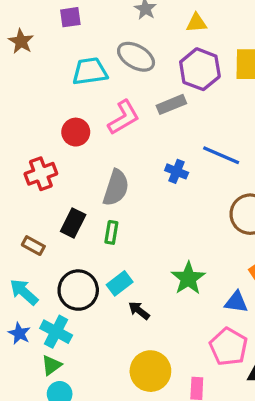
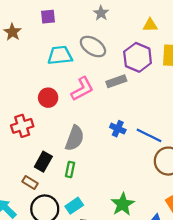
yellow triangle: (196, 23) -> (150, 25), moved
blue line: (221, 155) -> (149, 135), moved
brown rectangle: (33, 246) -> (30, 182), moved

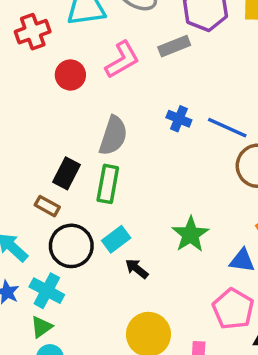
red cross: (22, 126) -> (33, 32), moved
green rectangle: (70, 169) -> (108, 184), size x1.5

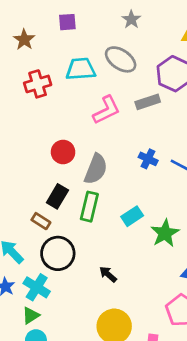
red circle: (70, 75) -> (63, 152), moved
green star: (190, 234) -> (165, 233), moved
cyan rectangle: (116, 239) -> (132, 216), moved

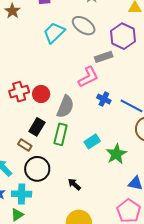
cyan trapezoid: (81, 69) -> (54, 33), turned -40
red cross: (38, 84) -> (19, 92), moved
pink L-shape: (106, 110) -> (88, 77), moved
cyan cross: (37, 287) -> (22, 194), turned -30

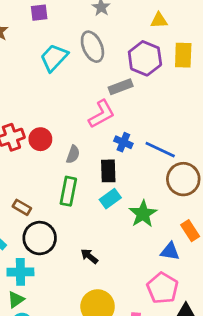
gray ellipse: (84, 26) -> (92, 47), turned 35
gray semicircle: (65, 107) -> (73, 154), size x0.6
black rectangle: (37, 127) -> (108, 171), moved, turned -30

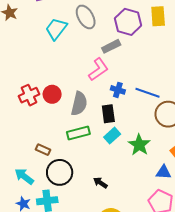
gray semicircle: (73, 154) -> (79, 104), size x1.6
green rectangle: (68, 191) -> (78, 133), turned 70

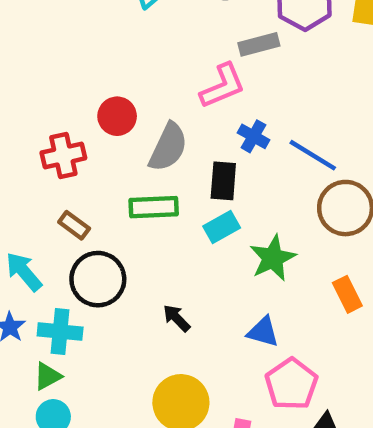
red cross: (29, 95) -> (63, 155), moved
blue triangle: (163, 172) -> (263, 332), moved

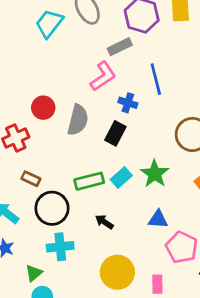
blue line: (313, 155) -> (156, 79), moved, turned 56
black rectangle: (223, 181) -> (115, 133), turned 35
green rectangle: (154, 207) -> (89, 181), moved
cyan rectangle: (222, 227) -> (121, 177), moved
cyan cross: (60, 332) -> (60, 247), moved

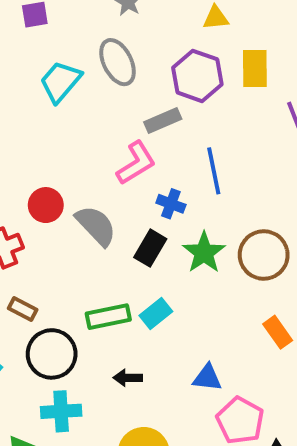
gray semicircle: (78, 120) -> (96, 226), turned -60
green star: (155, 174) -> (204, 253), moved
black arrow: (104, 222) -> (128, 378), turned -36

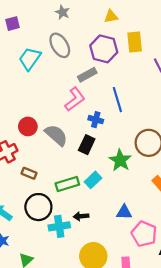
green star: (204, 253) -> (120, 160), moved
brown rectangle: (23, 309) -> (29, 173), moved
cyan cross: (61, 411) -> (59, 226), moved

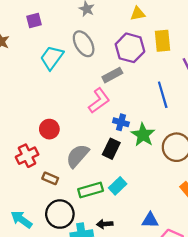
blue line: (117, 100) -> (163, 95), moved
gray semicircle: (56, 135) -> (78, 156), moved, turned -90
green star: (120, 160) -> (143, 135), moved

